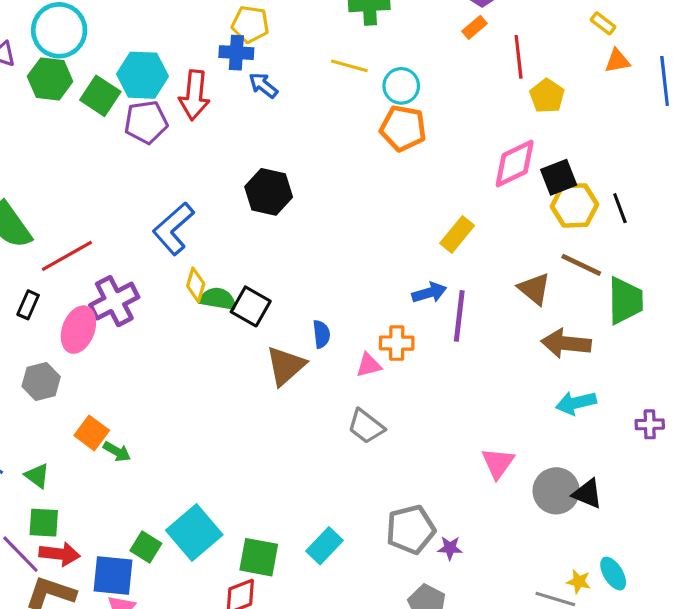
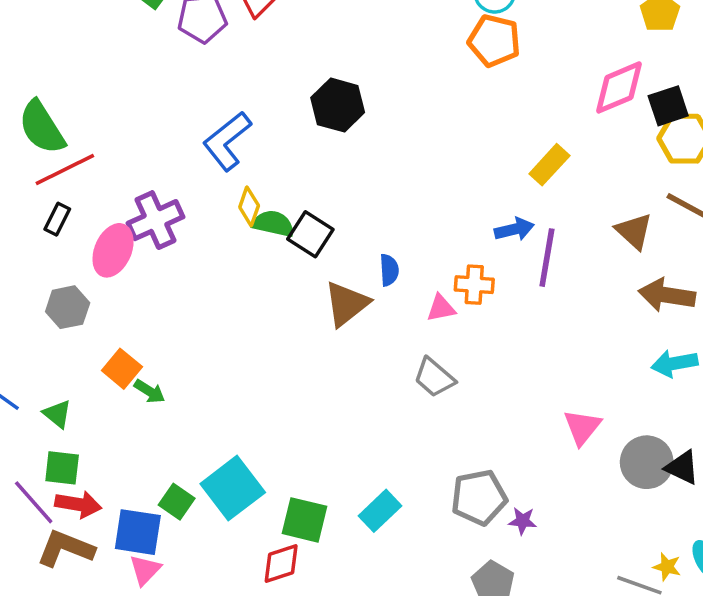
red line: (67, 256) -> (65, 169), moved

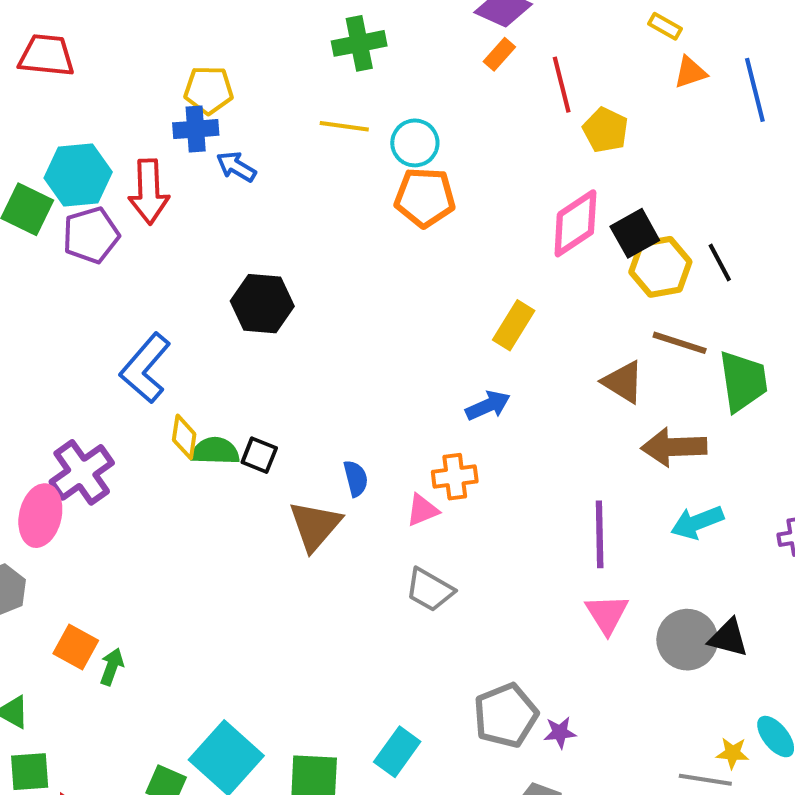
black square: (310, 234) -> (259, 455), size x0.7
purple line: (547, 258) -> (600, 534), moved
green arrow: (150, 391) -> (112, 667), turned -92

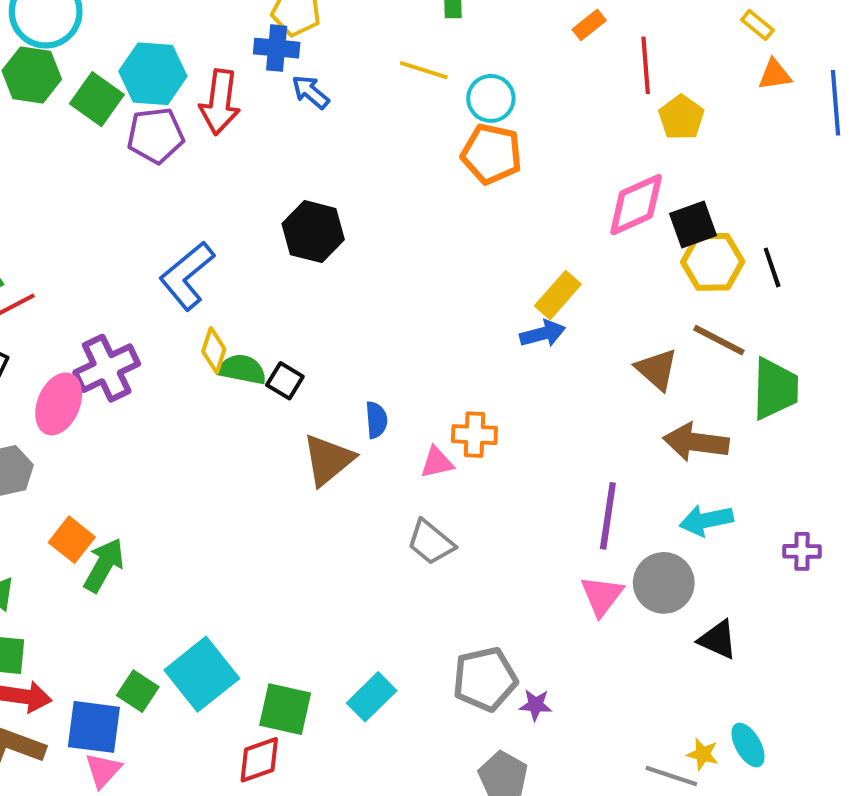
blue arrow: (488, 406) -> (543, 334), moved
gray circle: (687, 640) -> (664, 583), moved
green arrow: (112, 667) -> (104, 565), size x1.5

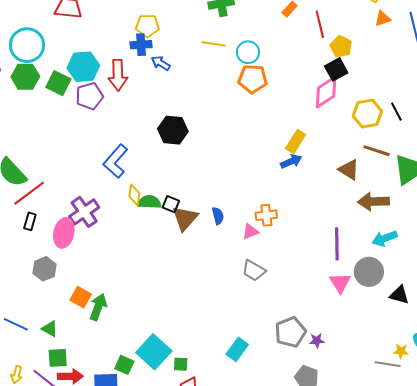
black square: (693, 224) -> (336, 69), moved
brown triangle: (328, 460) -> (185, 218), moved
green square: (285, 709) -> (181, 364), moved, size x0.6

